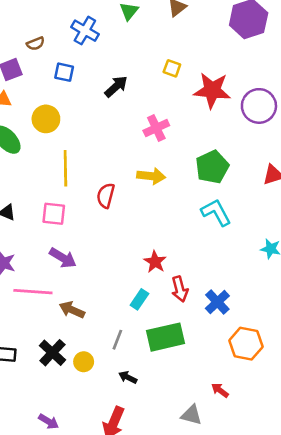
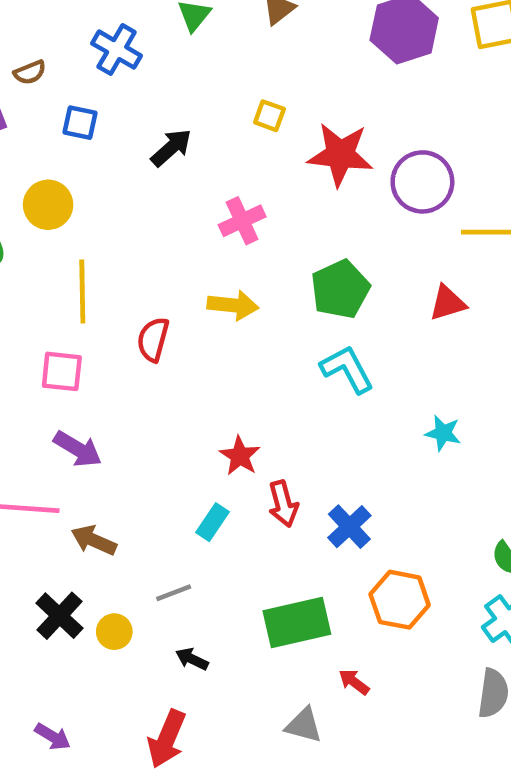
green rectangle: (165, 337) -> (297, 622), moved
gray line: (117, 340) -> (174, 593), turned 48

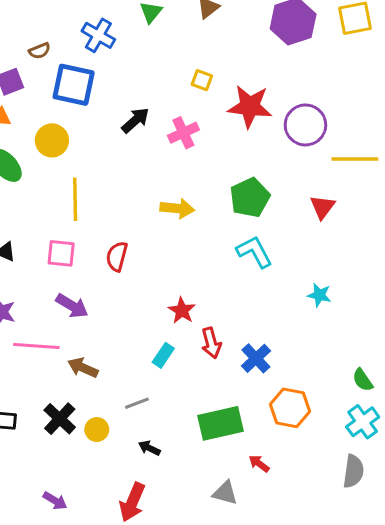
blue square: (80, 123) -> (74, 85), size x1.8
black arrow: (171, 148) -> (135, 120), moved
pink cross: (242, 221) -> (183, 133), moved
red triangle: (448, 303) -> (322, 207), turned -36
red semicircle: (153, 339) -> (117, 256), moved

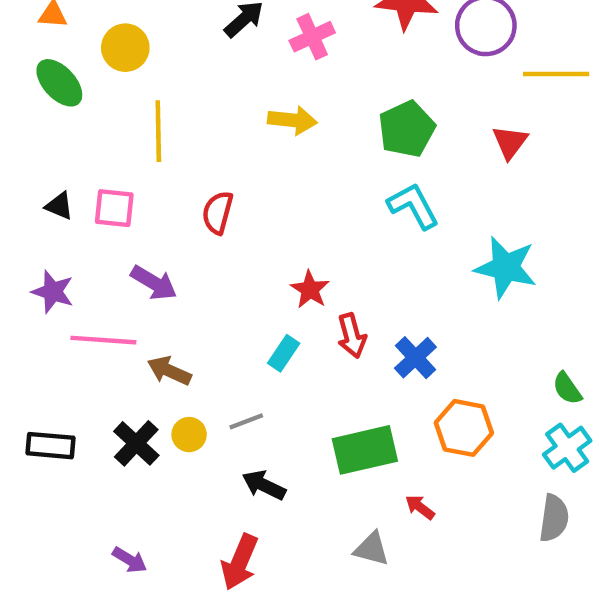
yellow arrow: (177, 208) -> (292, 120), moved
pink square: (61, 253) -> (114, 208), moved
cyan star: (319, 295) -> (506, 267), size x1.8
yellow circle: (97, 430) -> (189, 435), moved
black arrow: (149, 448) -> (264, 485), size x1.4

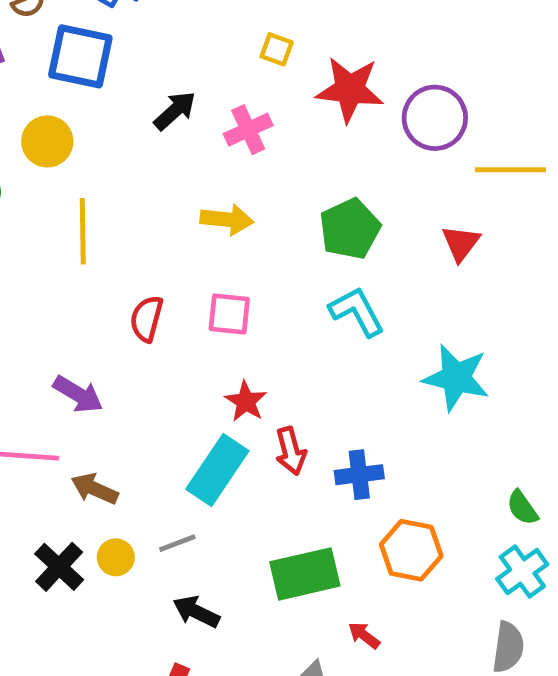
pink square: (114, 208) -> (229, 314), moved
cyan rectangle: (284, 353) -> (217, 470), size x1.8
blue cross: (415, 358) -> (359, 475), turned 36

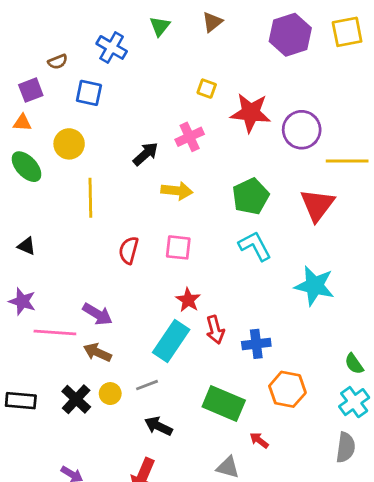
blue square: (80, 56) -> (89, 93), size x0.7
black arrow: (175, 111) -> (146, 154), moved
red triangle: (461, 243) -> (317, 205), size x1.5
purple arrow: (78, 394) -> (97, 314), moved
green rectangle: (305, 574) -> (224, 403), turned 36

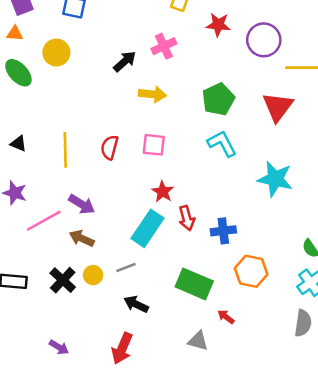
red star: (251, 113) -> (218, 25), size x0.7
yellow line: (90, 198) -> (65, 150), moved
pink line: (55, 333) -> (44, 221), turned -33

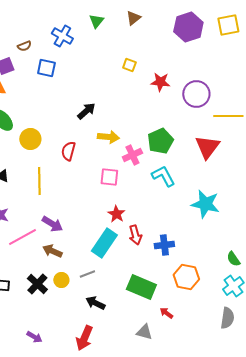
pink cross: (164, 46) -> (132, 155), moved
yellow circle: (56, 53) -> (30, 139), moved
red semicircle: (110, 147) -> (68, 151), moved

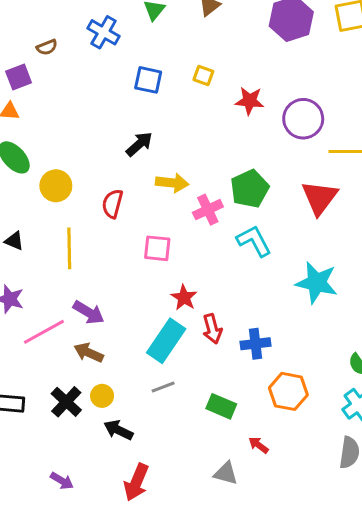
blue square: (46, 68) -> (148, 80), moved
pink square: (109, 177) -> (157, 248), moved
gray line: (87, 274) -> (163, 387), moved
green rectangle: (141, 287) -> (221, 406), size x0.7
black arrow: (95, 303) -> (118, 430), moved

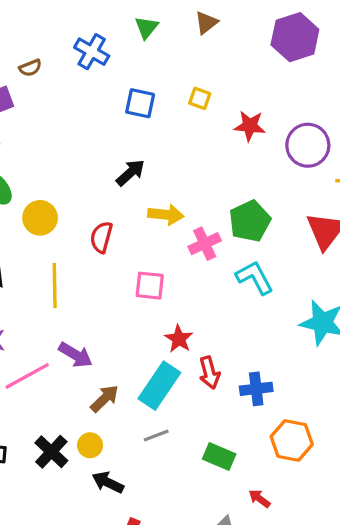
brown arrow: (89, 353) -> (105, 399), moved, turned 112

